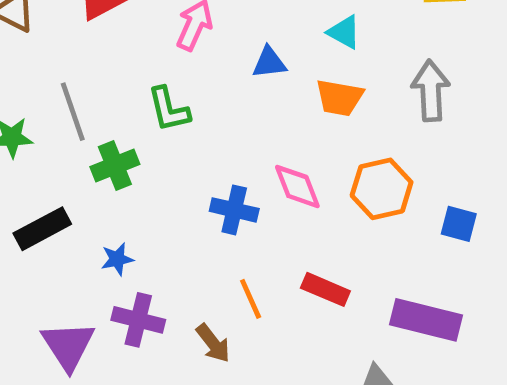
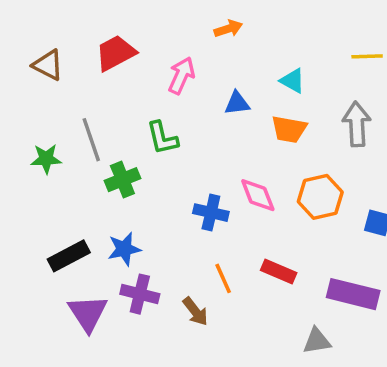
black rectangle: (42, 229) -> (69, 256), moved
blue star: (117, 259) -> (124, 249), size x1.4

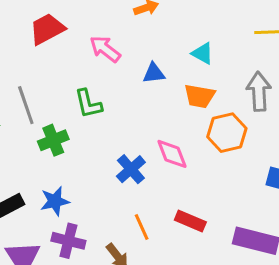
pink arrow: (181, 75) -> (105, 49), turned -76
orange hexagon: (320, 197) -> (227, 133), moved
blue cross: (211, 213) -> (131, 169), turned 36

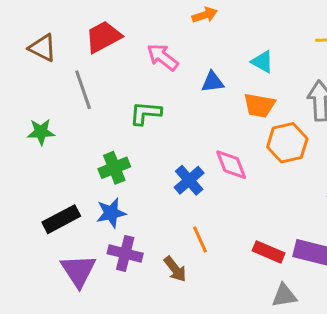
green L-shape: (88, 104) -> (145, 113), turned 108
gray line: (26, 105) -> (83, 90), moved
green cross: (53, 140) -> (114, 168), moved
red rectangle: (190, 221) -> (269, 252), moved

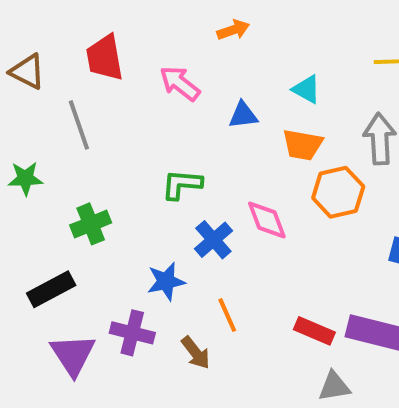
red trapezoid: (103, 37) -> (105, 58), turned -72
green L-shape: (145, 113) -> (182, 184), moved
green cross: (114, 168) -> (91, 224), moved
blue star: (111, 213) -> (166, 281), moved

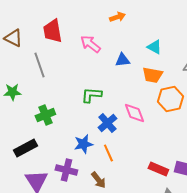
orange line: (227, 315) -> (108, 153), moved

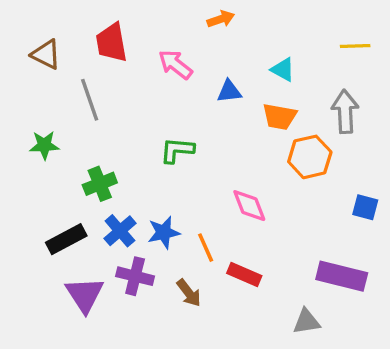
pink diamond: (134, 113) -> (249, 206), moved
blue cross: (107, 123) -> (120, 231), moved
red rectangle: (158, 169) -> (244, 274), moved

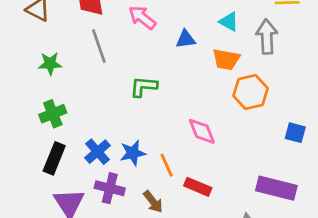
gray line: (90, 100) -> (99, 46), moved
gray arrow: (345, 112) -> (267, 36), moved
green star: (44, 145) -> (50, 64), moved
green cross: (100, 184) -> (53, 114), moved
black rectangle: (66, 239) -> (54, 158), turned -40

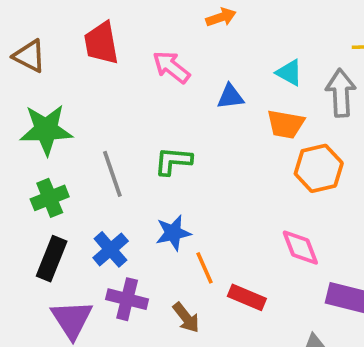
gray line: (99, 46) -> (112, 174), moved
green star: (50, 64) -> (46, 130), size x1.6
pink diamond: (202, 131) -> (300, 248), moved
blue star: (133, 153) -> (173, 233), moved

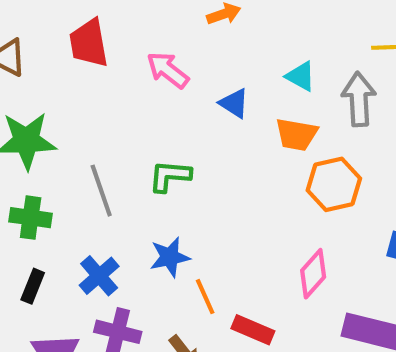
blue triangle: (230, 97) -> (234, 103), turned 40
green cross: (50, 198) -> (31, 218), turned 30
pink diamond: (300, 248) -> (313, 274), turned 63
black rectangle: (52, 259) -> (33, 286), size x0.7

